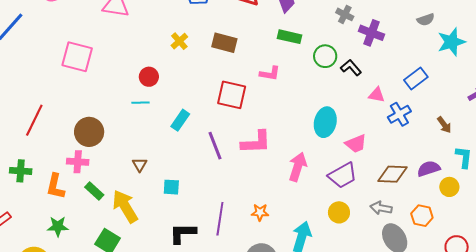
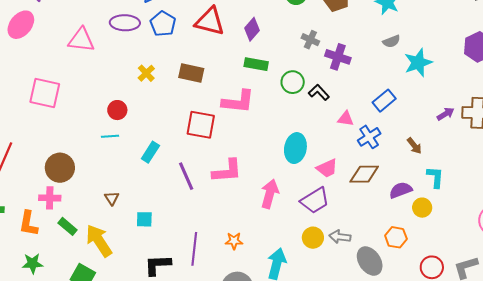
pink L-shape: (270, 73) -> (238, 102), size x1.6
brown diamond: (393, 174) -> (364, 174), moved
gray arrow: (381, 208) -> (340, 237), moved

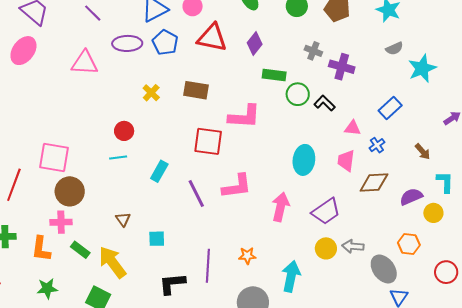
green rectangle: (256, 64) -> (274, 75), moved
pink square: (45, 93) -> (54, 158), moved
blue cross: (369, 137) -> (377, 145), size x0.7
pink trapezoid: (327, 168) -> (346, 161), moved, turned 125

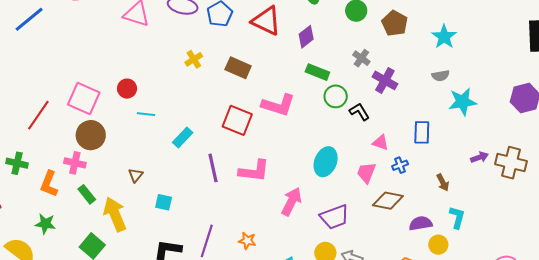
blue rectangle: (390, 108) -> (422, 132), turned -60
red circle: (124, 131) -> (127, 89), moved

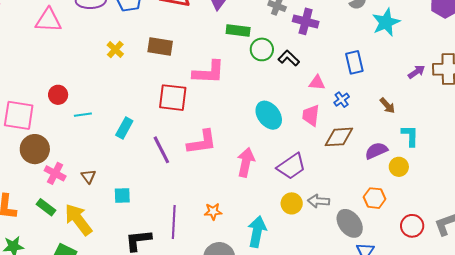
cyan ellipse: (326, 162) -> (269, 115), turned -44
pink cross: (75, 163) -> (55, 173), moved, turned 30

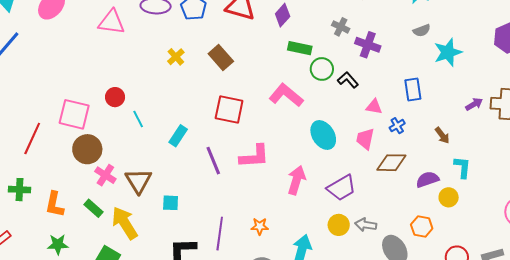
brown rectangle: (160, 47) -> (221, 58), turned 35
pink L-shape: (209, 72) -> (286, 95), moved, turned -148
cyan line: (83, 115) -> (138, 119), turned 66
brown triangle: (88, 176) -> (138, 181), size x1.8

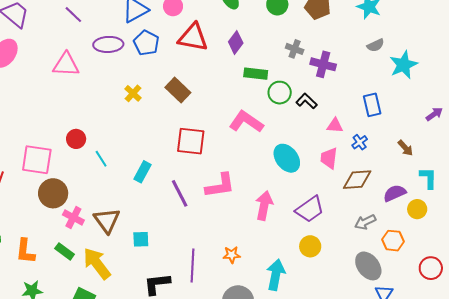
gray arrow: (366, 225) -> (365, 222), moved, turned -30

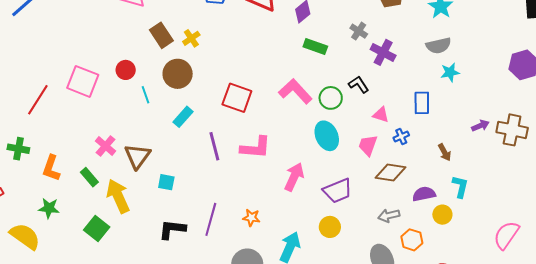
gray semicircle: (376, 45) -> (438, 46), size x1.4
cyan star: (404, 65) -> (450, 72), moved, size x0.7
brown rectangle: (178, 90) -> (161, 35), moved
green circle: (280, 93) -> (331, 98), moved
brown circle: (53, 193) -> (178, 74), moved

